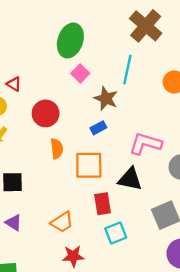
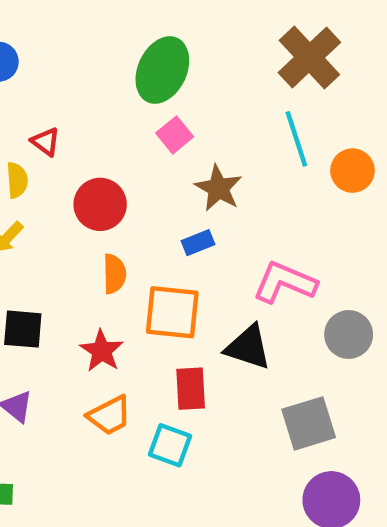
cyan line: (127, 70) -> (296, 139), moved, turned -36
cyan square: (116, 233) -> (170, 445), moved, turned 35
red star: (73, 256) -> (102, 351), moved, turned 30

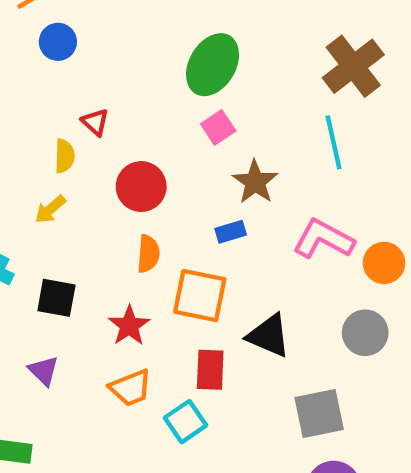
orange circle: (352, 171) -> (384, 263), moved
pink L-shape: (285, 282) -> (323, 239), moved
cyan square: (170, 445) -> (185, 422), turned 30

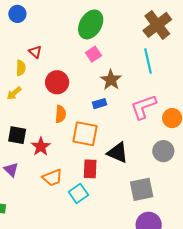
pink L-shape: (323, 239) -> (143, 107), turned -48
red star: (129, 326) -> (41, 147), moved

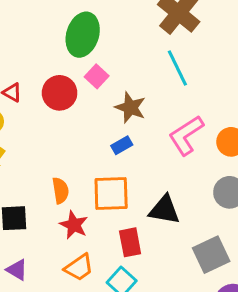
red circle: (57, 82) -> (60, 93), moved
orange semicircle: (61, 114) -> (60, 191), moved
red star: (41, 147) -> (74, 225), moved

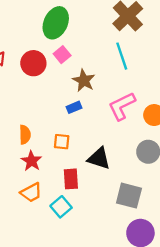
orange square: (111, 194) -> (62, 142), size x0.6
gray square: (211, 255) -> (129, 196), turned 32

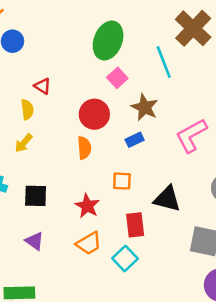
cyan line: (122, 56) -> (164, 62), moved
red circle: (33, 63) -> (94, 114), moved
orange semicircle: (25, 135) -> (84, 148), moved

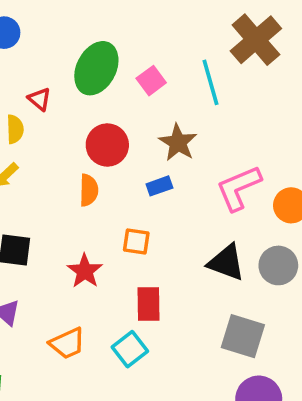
green ellipse: (108, 41) -> (96, 68), moved
pink square: (117, 78) -> (151, 81), moved
black triangle: (167, 199) -> (226, 262), moved
orange trapezoid: (89, 243) -> (67, 343), moved

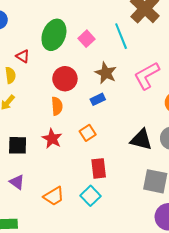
pink L-shape: (239, 188) -> (147, 76), moved
orange square: (136, 241) -> (88, 133), turned -35
red star: (85, 271) -> (52, 139), moved

